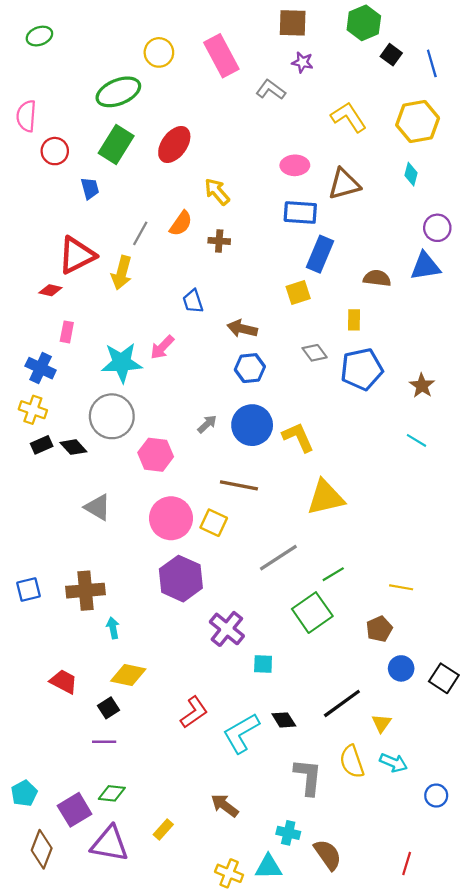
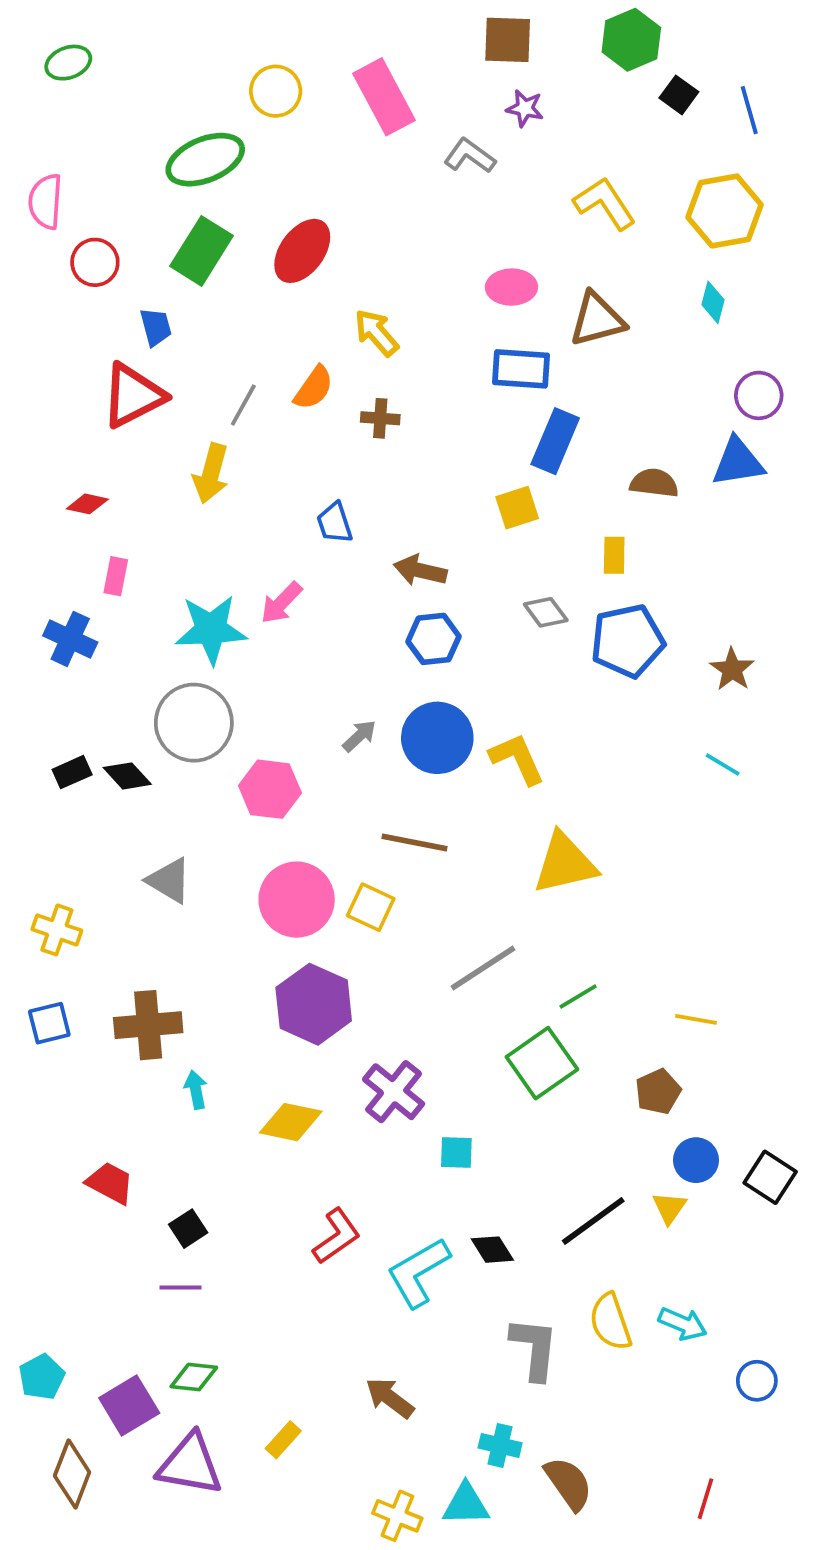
red triangle: (77, 255) -> (133, 395), moved
yellow cross: (33, 410) -> (57, 930), moved
yellow diamond: (128, 675) -> (291, 1122), moved
yellow triangle: (381, 723) -> (669, 1208), moved

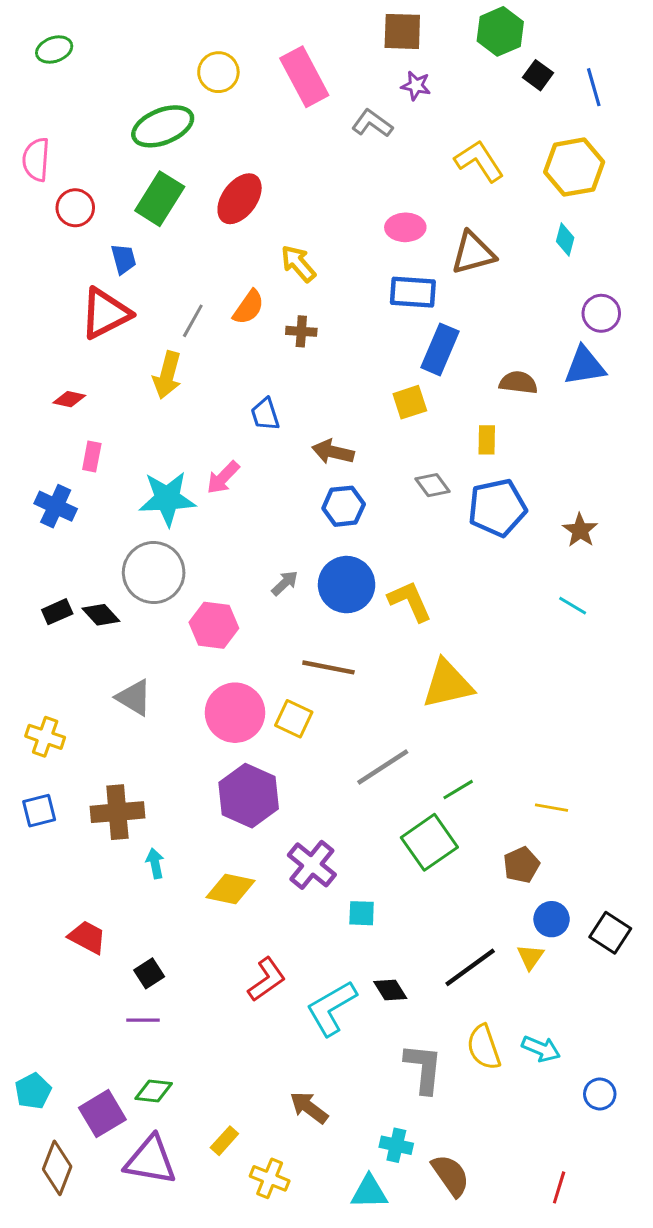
yellow cross: (397, 1516) -> (270, 1178), moved

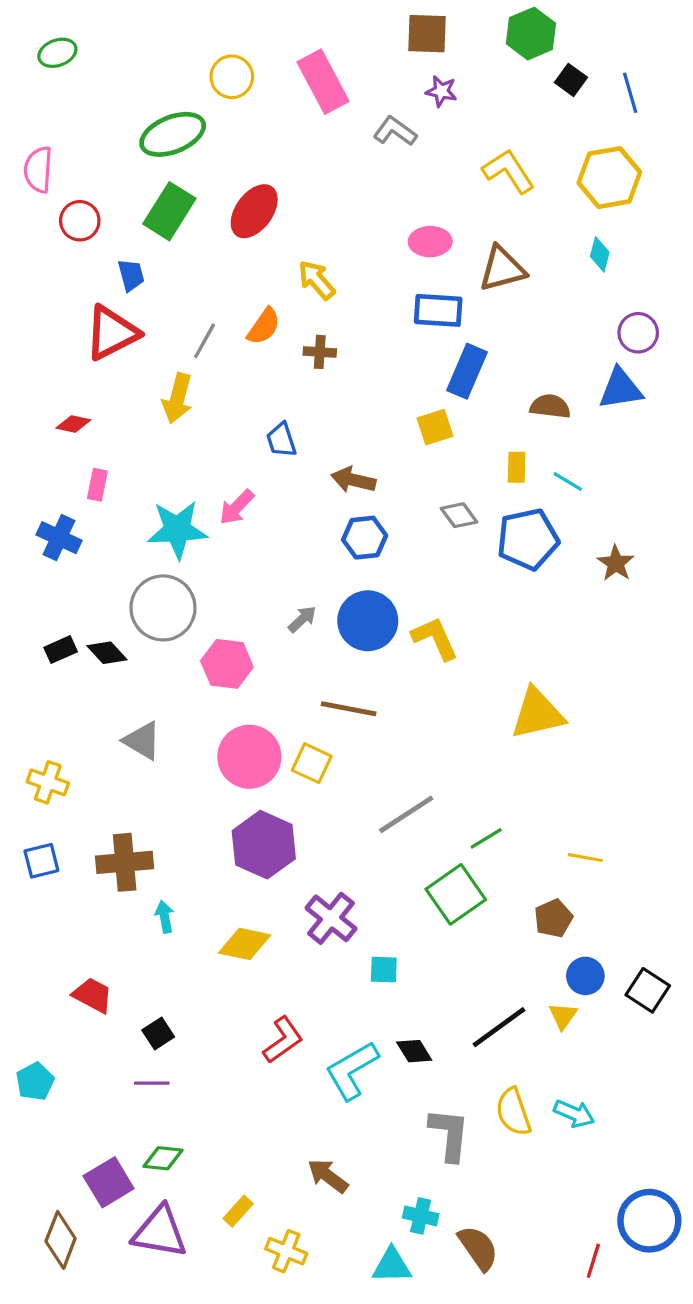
cyan line: (573, 606) -> (568, 482), moved
yellow triangle: (448, 684) -> (537, 714), moved
cyan pentagon: (33, 1091) -> (35, 1082), moved
blue circle: (600, 1094) -> (649, 1221), moved, size x1.8

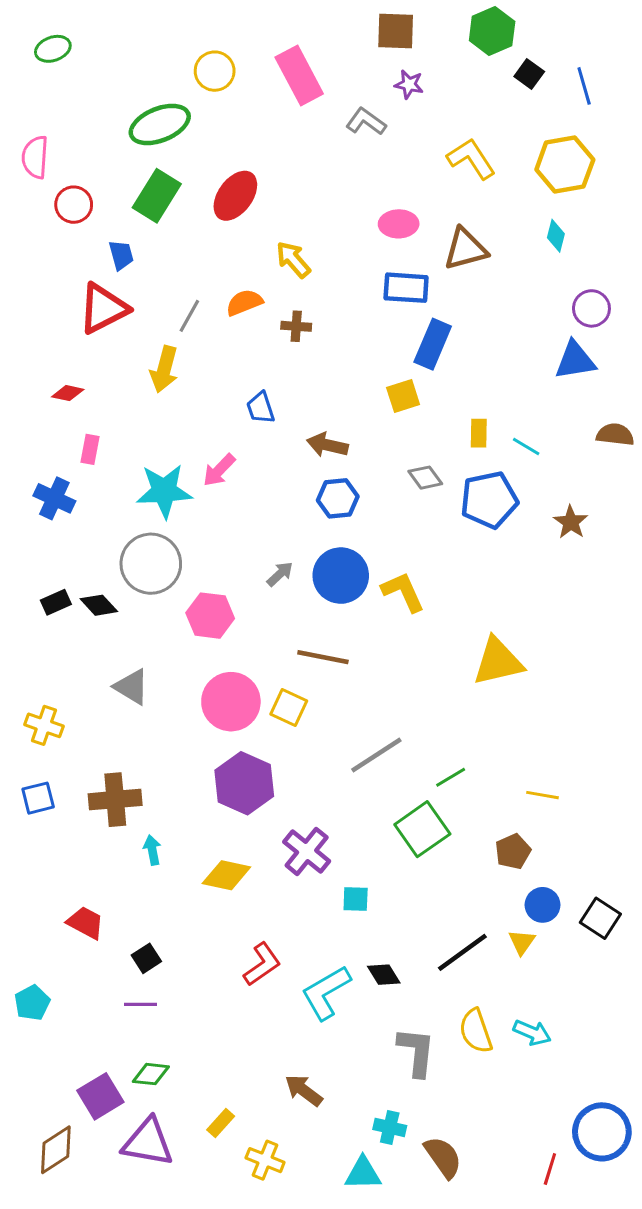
orange semicircle: (264, 326) -> (244, 303), turned -147
brown semicircle: (550, 406) -> (615, 435), moved
brown diamond: (61, 1240) -> (56, 1150), turned 36

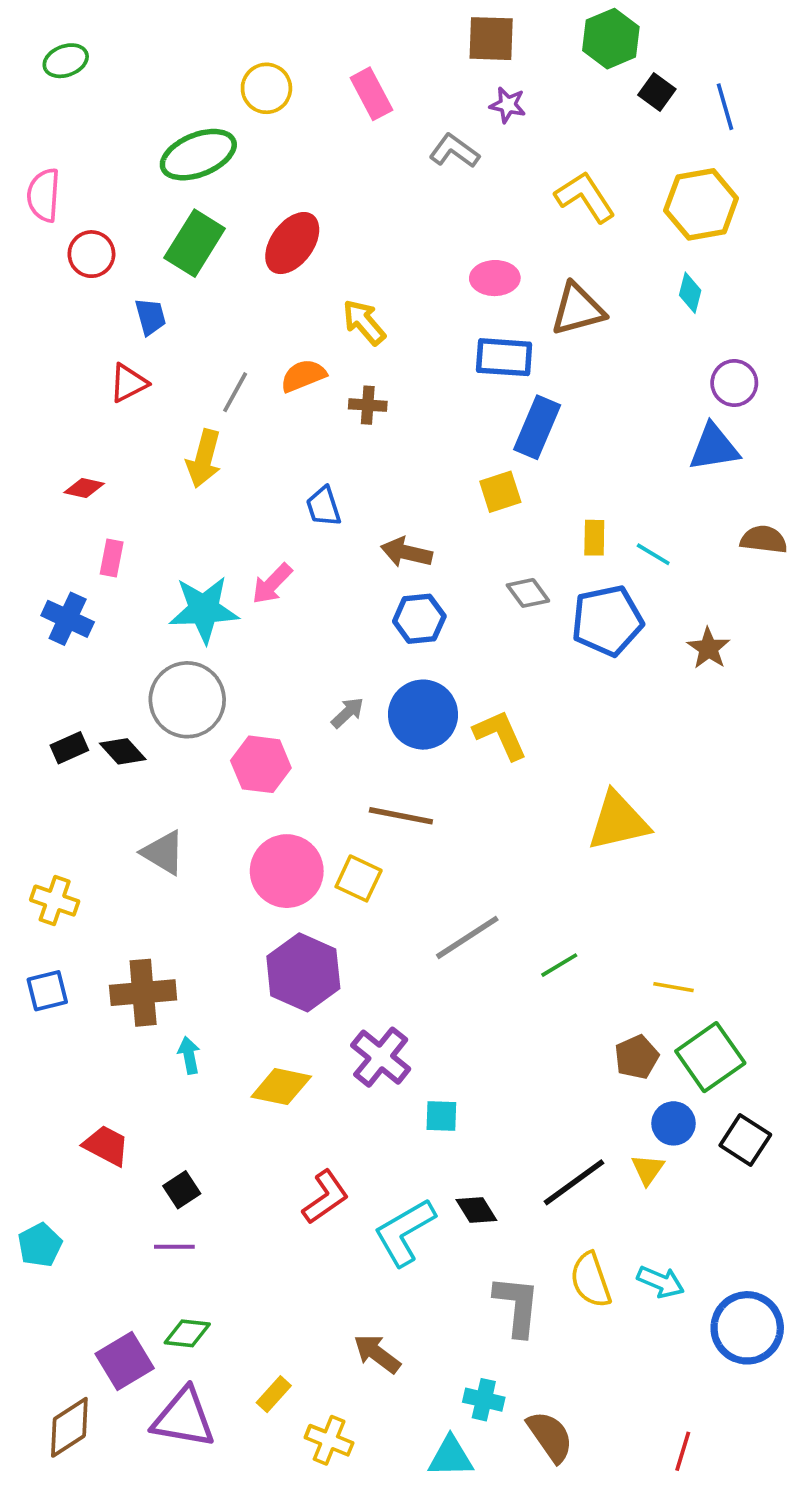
pink rectangle: (299, 76) -> (371, 94), size x0.7
red triangle: (103, 308) -> (128, 383), size x0.6
green square: (422, 829) -> (710, 1057), moved
blue circle: (602, 1132) -> (747, 1328), moved

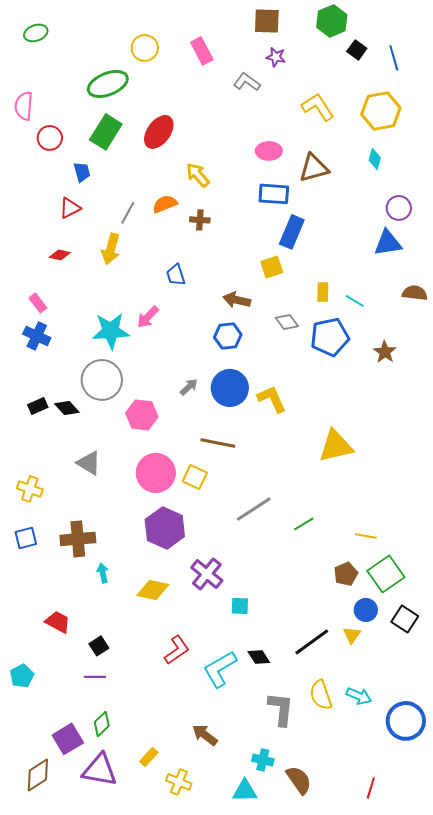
red diamond: (84, 488) -> (60, 255), moved
brown arrow: (406, 552) -> (237, 300), moved
pink rectangle: (112, 558) -> (38, 303), moved, turned -48
green diamond: (187, 1333) -> (102, 724), turned -50

